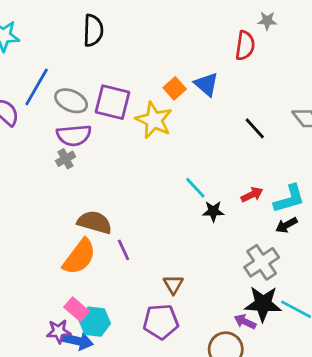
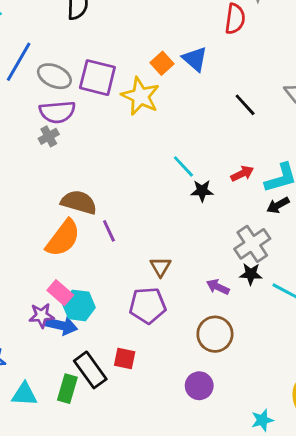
black star: (263, 304) -> (251, 274), moved, size x0.6
purple arrow: (245, 322) -> (218, 287), moved

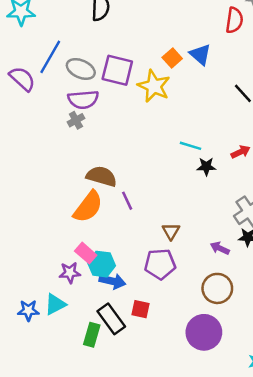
cyan line: (183, 166) -> (190, 146), turned -30
blue arrow: (62, 326) -> (112, 281), moved
purple circle: (199, 386) -> (204, 332), size x1.5
cyan triangle: (24, 394) -> (55, 304), moved, turned -30

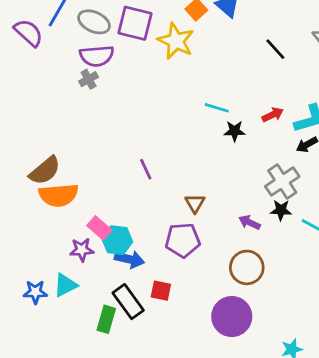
brown semicircle: (101, 176) -> (45, 171), moved, turned 124
orange semicircle: (88, 207) -> (59, 195), moved, turned 48

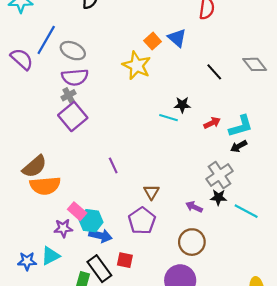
purple square: (135, 23) -> (73, 117), moved, turned 36
black star: (235, 131) -> (182, 105), moved
purple pentagon: (183, 240) -> (142, 221), turned -30

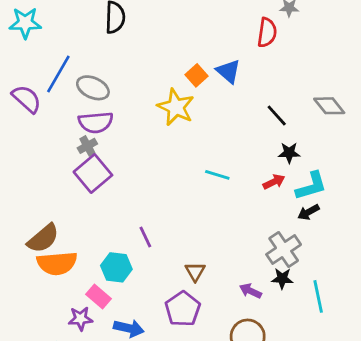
black star: (182, 105) -> (289, 153), moved
cyan line: (246, 211) -> (318, 296), turned 50
cyan hexagon: (91, 221) -> (116, 267), moved

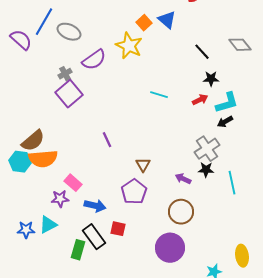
purple semicircle: (96, 122) -> (94, 60), moved, turned -30
cyan hexagon: (116, 267) -> (20, 162), moved

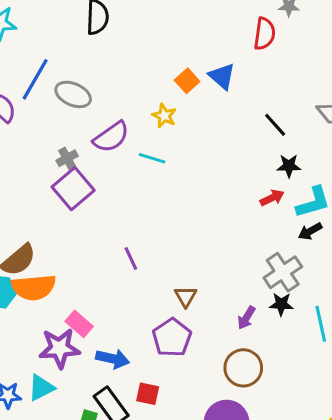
yellow star: (129, 46) -> (164, 116), size x0.6
cyan line: (159, 95) -> (152, 158), moved
purple arrow: (183, 179) -> (246, 318), turned -84
purple star: (60, 199) -> (59, 348), size x1.5

